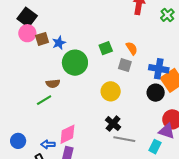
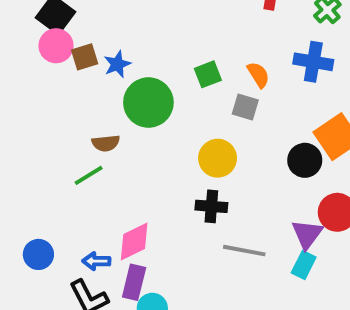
blue cross: (159, 69) -> (313, 62), moved
black cross: (113, 124) -> (211, 206), moved, turned -35
purple triangle: (167, 131) -> (307, 234), moved, turned 48

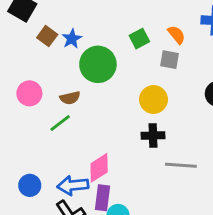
pink circle: (56, 46) -> (29, 93), moved
brown square: (85, 57) -> (47, 36), turned -30
blue arrow: (96, 261) -> (73, 185), size x1.5

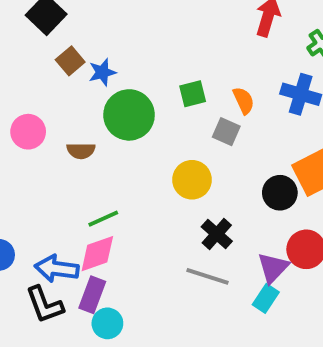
green line: (60, 123) -> (103, 219), moved
black cross: (153, 135) -> (217, 234), moved, turned 30

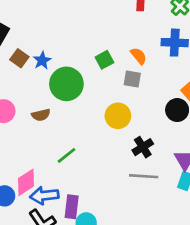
black cross: (217, 234) -> (143, 147), turned 30
pink diamond: (97, 254) -> (26, 182), moved

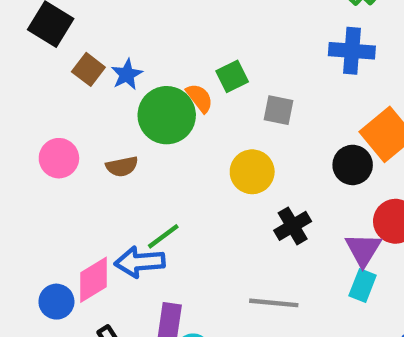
orange semicircle: (139, 56) -> (200, 98), moved
gray line: (144, 176) -> (274, 303), moved
blue arrow: (44, 196) -> (140, 262), moved

